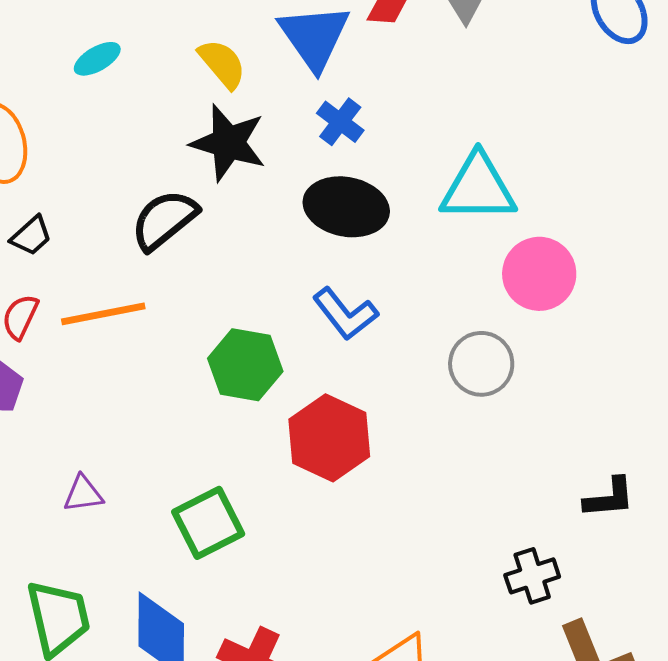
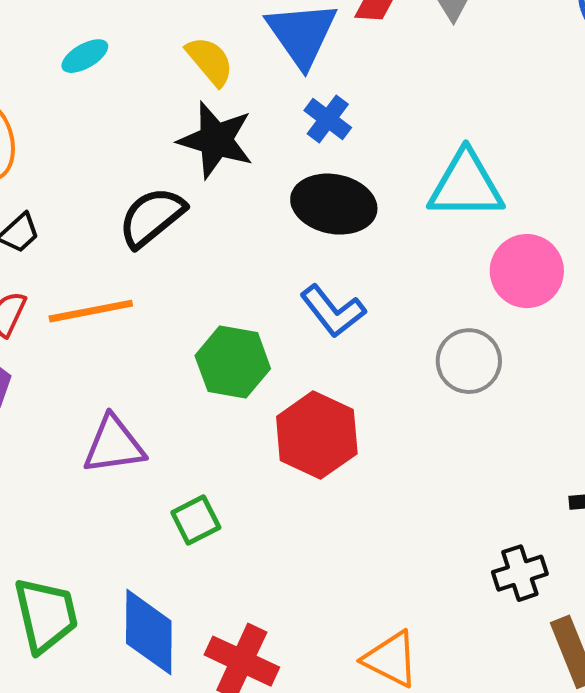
purple triangle: (83, 494) -> (114, 445), moved, size x1.6
green square: (208, 523) -> (196, 520), size x0.7

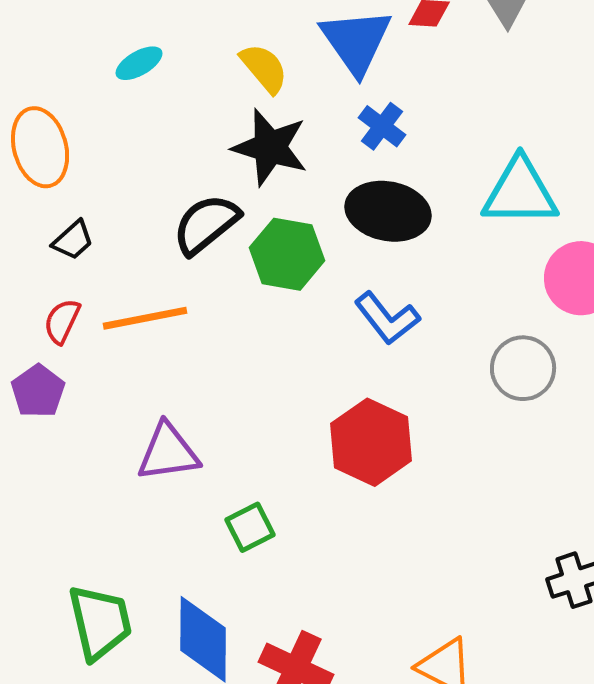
green hexagon: (233, 362) -> (287, 254), moved

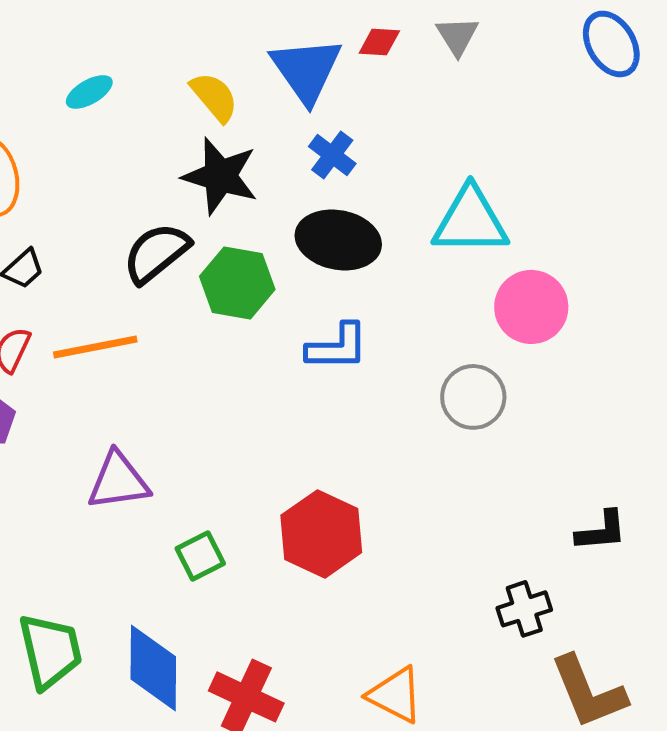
blue L-shape: (387, 318) -> (337, 347), turned -52
red hexagon: (371, 442) -> (321, 534), moved

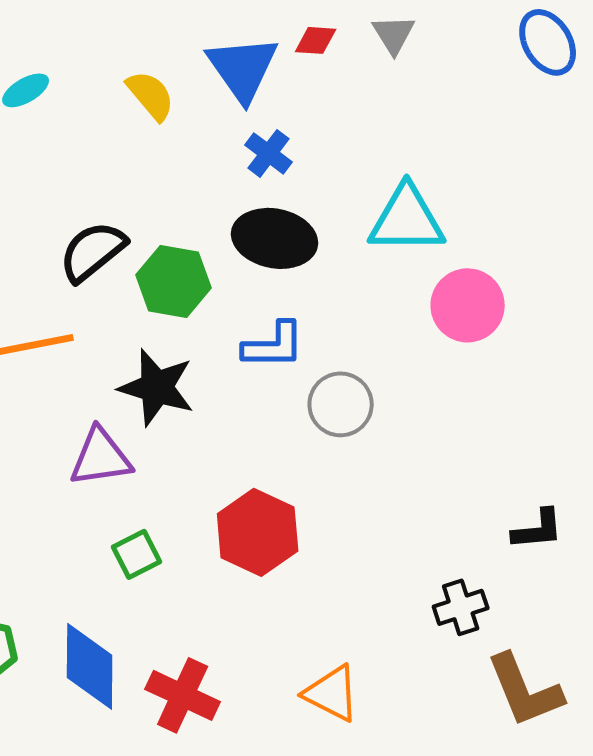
black star: (220, 176) -> (157, 387), moved
gray circle: (473, 397) -> (341, 404), moved
purple triangle: (118, 481) -> (101, 457), moved

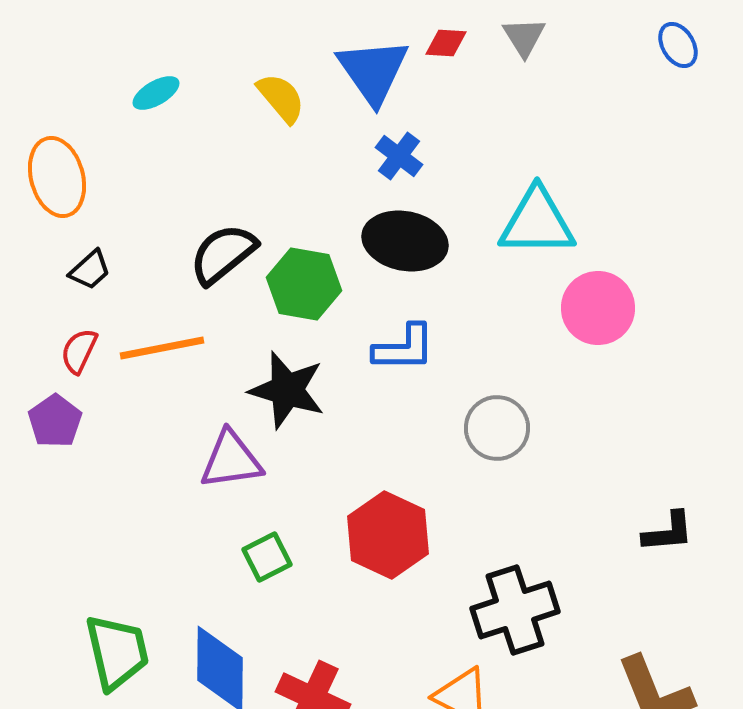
blue ellipse: (548, 42) -> (678, 45), size x0.7
gray circle: (341, 404) -> (497, 428), moved
black cross: (461, 607) -> (515, 610), moved, size x1.6

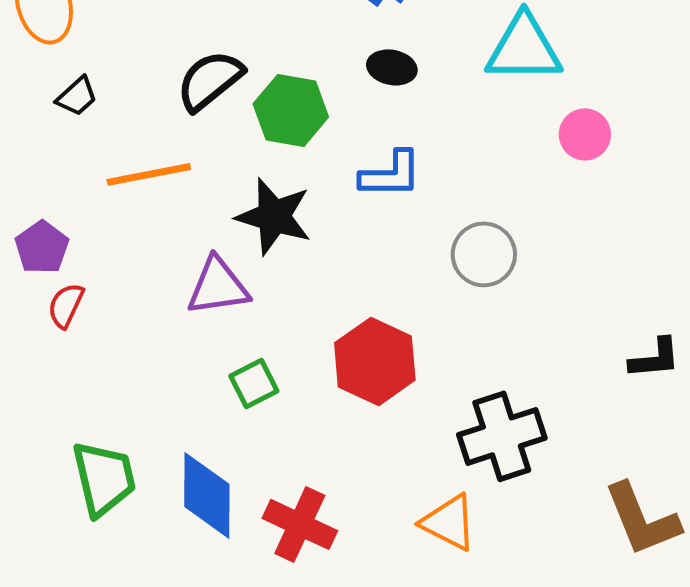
black ellipse: (405, 241) -> (392, 67), size x0.6
pink circle: (598, 308) -> (585, 134), size x0.7
red semicircle: (79, 351) -> (66, 305), moved

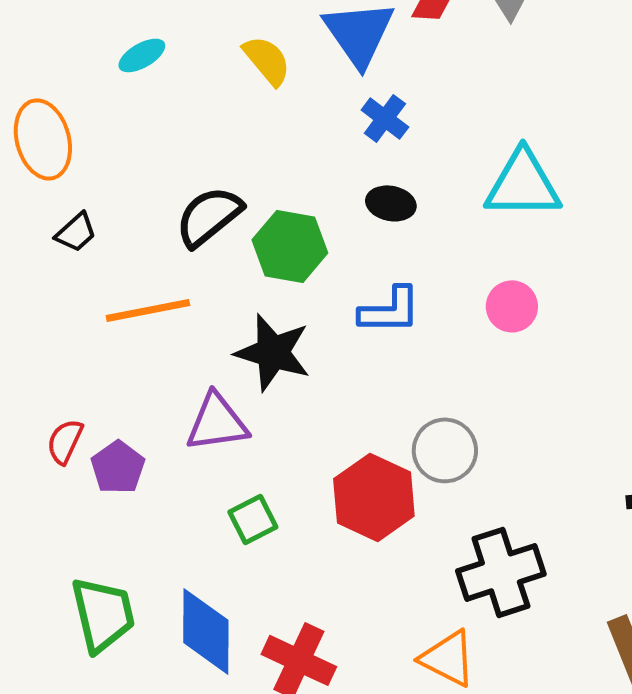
pink circle: (585, 134) -> (512, 306), moved
purple pentagon: (42, 247) -> (118, 467), moved
gray circle: (484, 254) -> (445, 450), moved

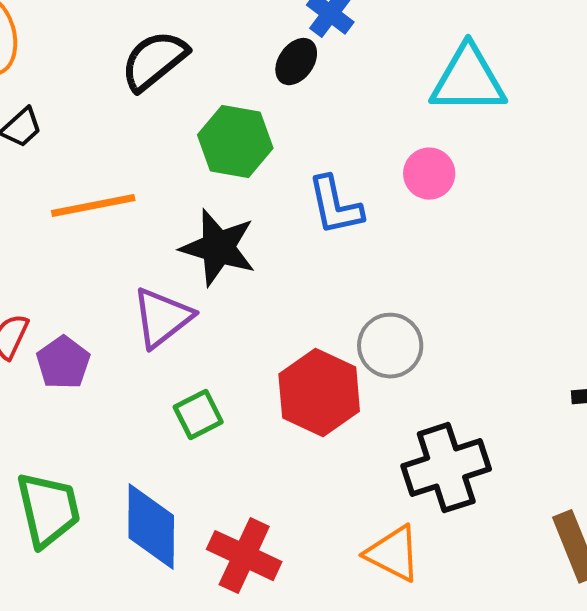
black ellipse: (391, 203) -> (296, 62), moved, turned -66
black semicircle: (209, 216) -> (154, 61), moved
pink circle: (512, 306) -> (429, 174), moved
blue L-shape: (390, 310) -> (335, 206), turned 78
purple triangle: (217, 422) -> (162, 318), turned -30

